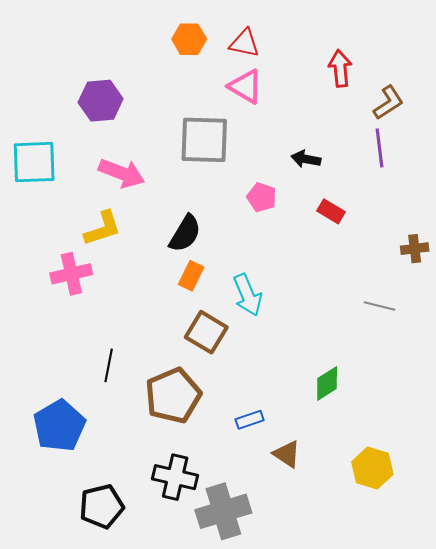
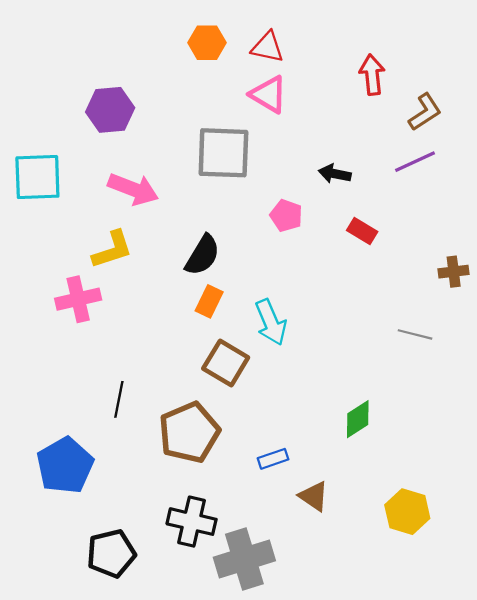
purple line: (379, 148) -> (415, 162), turned 72

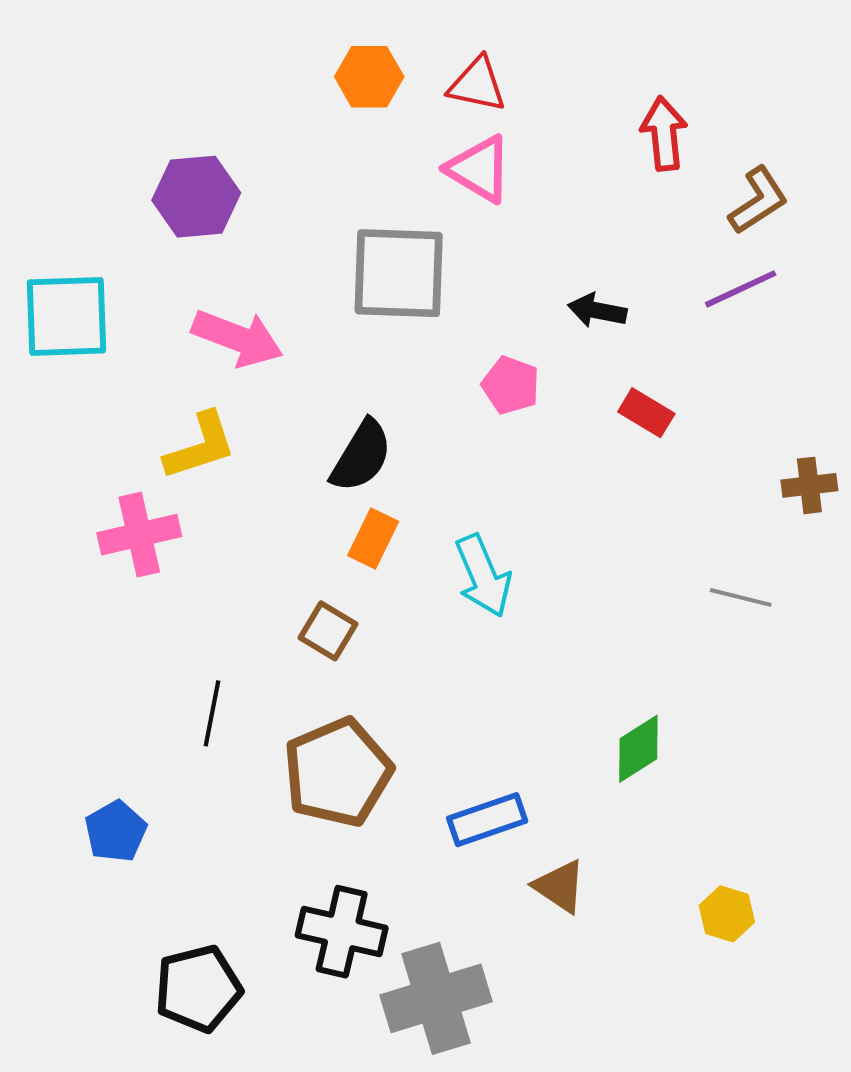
brown square: (226, 363) -> (328, 631), moved, size x0.7
blue rectangle: (273, 459) -> (487, 820), size x1.4
blue pentagon: (65, 465) -> (116, 831), size x0.6
yellow hexagon: (407, 512) -> (727, 914), size x0.7

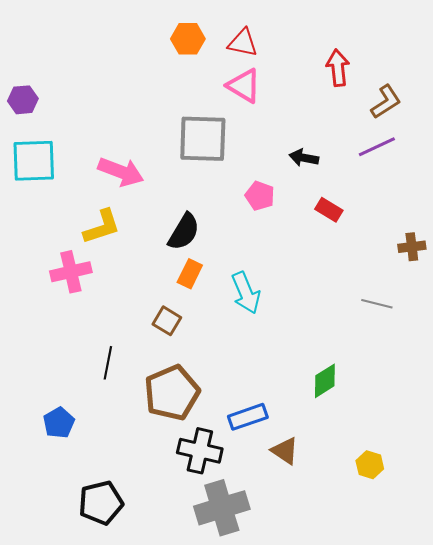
purple hexagon: (196, 197) -> (23, 100), moved, size x0.7
black cross: (342, 932) -> (200, 451), moved

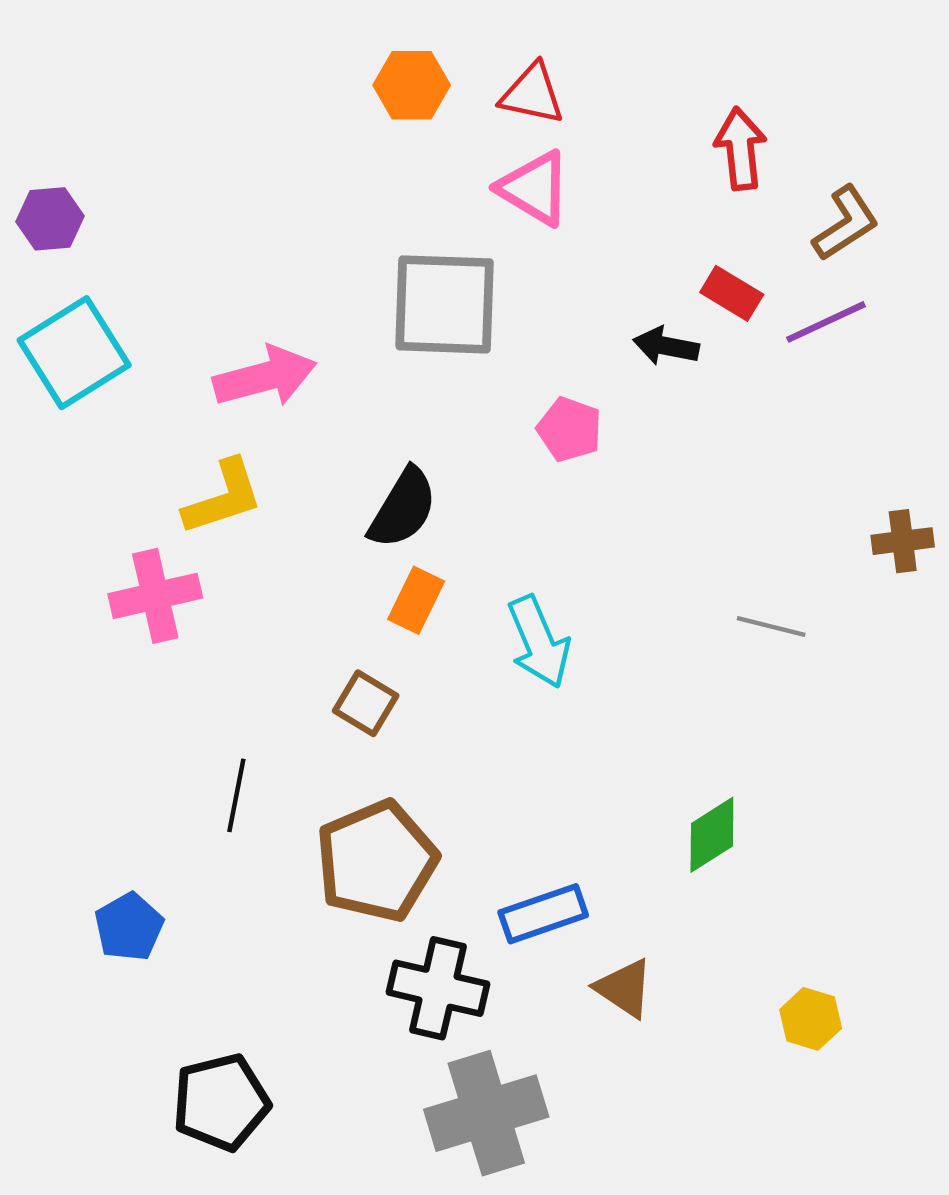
cyan square: (34, 161) -> (74, 353), turned -30
pink arrow: (121, 172) -> (265, 377), turned -36
red rectangle: (329, 210) -> (732, 293), moved
gray line: (377, 304) -> (771, 627), moved

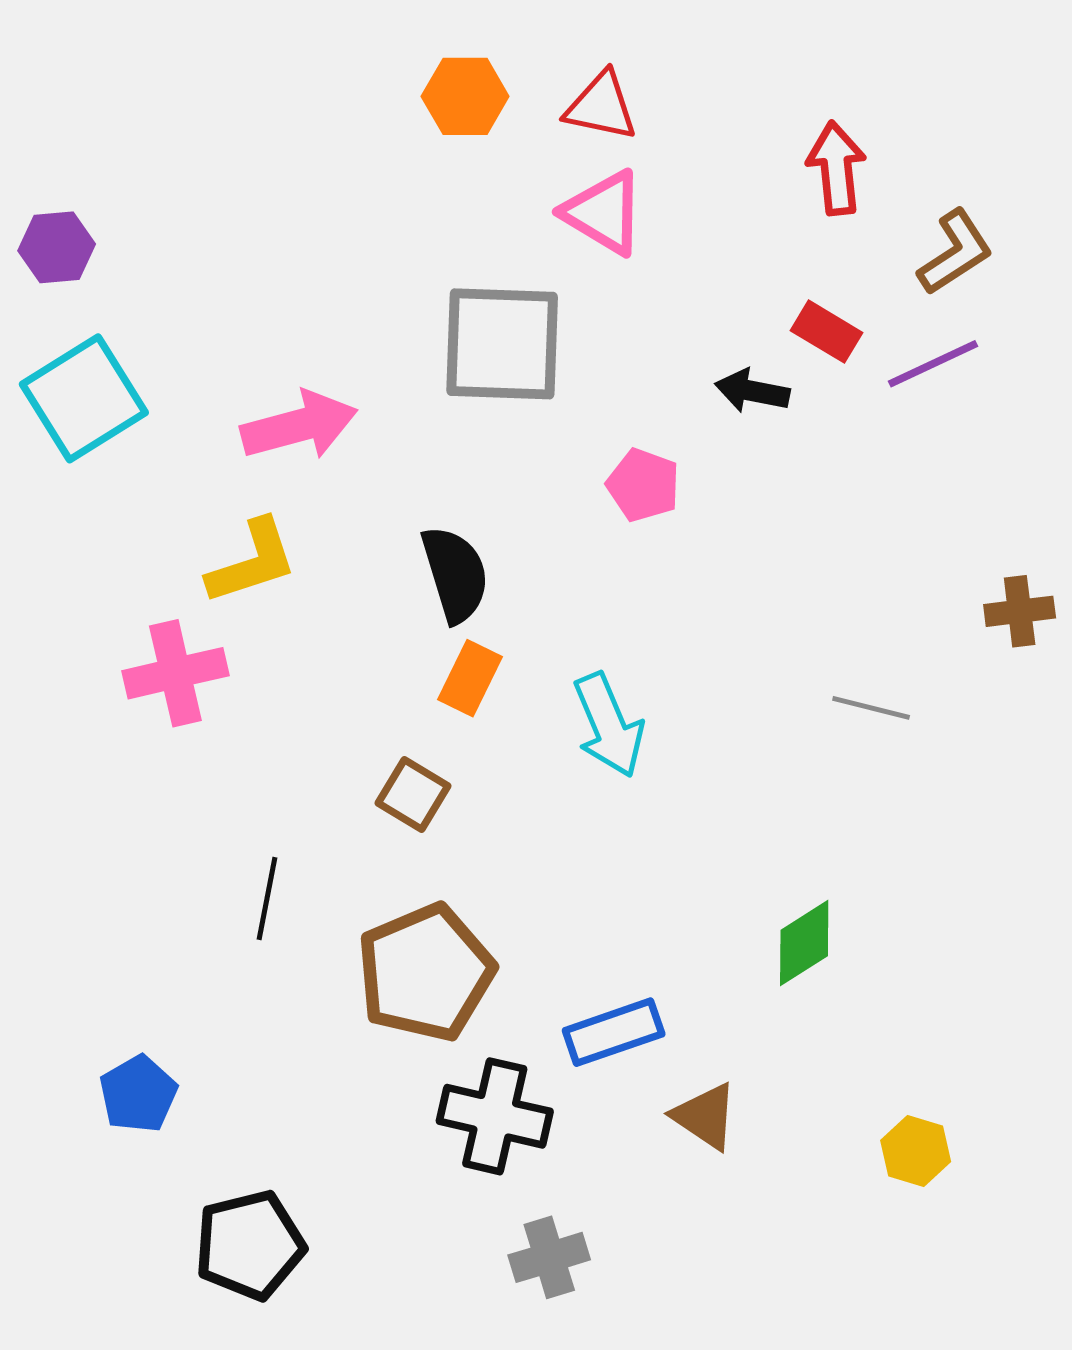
black semicircle: (403, 508) -> (455, 574), turned -48
blue pentagon: (129, 927) -> (138, 1094), moved
gray cross: (486, 1113) -> (549, 1257), size x0.6

